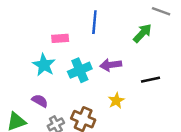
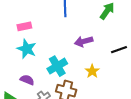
pink rectangle: (60, 38) -> (24, 26), moved
cyan cross: (80, 70) -> (57, 66), moved

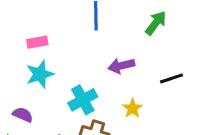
cyan star: (27, 49) -> (40, 74), turned 30
purple semicircle: (27, 80) -> (23, 115), moved

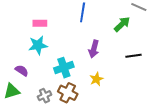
purple arrow: (121, 66) -> (94, 49), turned -72
black line: (171, 78) -> (134, 56), moved

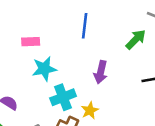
cyan star: (38, 45) -> (44, 69), moved
yellow star: (96, 79) -> (90, 110), moved

